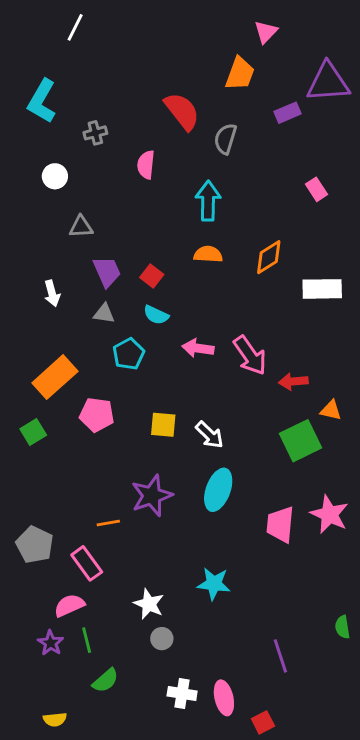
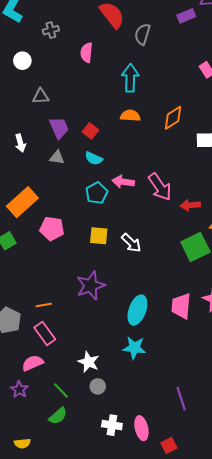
cyan pentagon: (129, 354) -> (97, 193), moved
cyan ellipse: (218, 490) -> (137, 310), moved
orange line: (108, 523) -> (44, 305), moved
green line: (87, 640) -> (61, 390), moved, turned -30

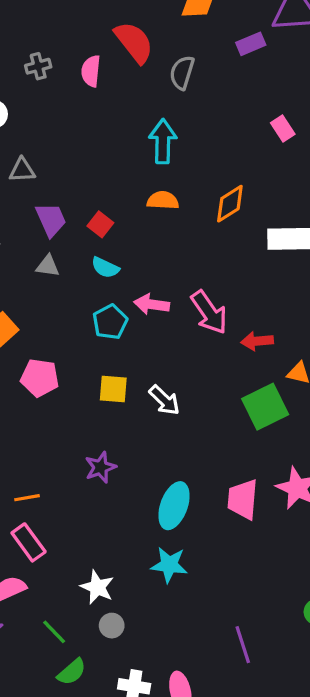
pink semicircle: (87, 53) -> (91, 71), moved
purple star: (91, 286) -> (100, 467), size x0.7
green semicircle: (58, 416) -> (72, 672), moved

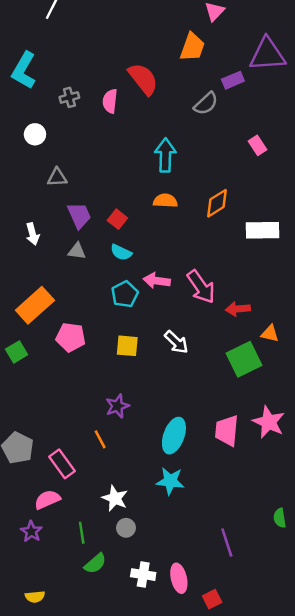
gray semicircle: (182, 73) -> (206, 104), moved, turned -150
white arrow: (164, 400) -> (176, 342), moved
orange line: (27, 498) -> (100, 439), moved, turned 72
green line: (54, 632) -> (82, 533), turned 35

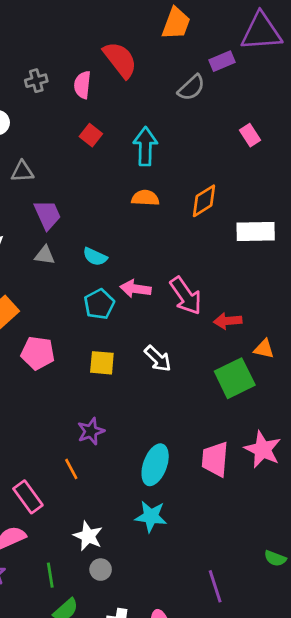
red square: (117, 219) -> (91, 135), moved
green semicircle: (280, 518) -> (275, 558), turned -60

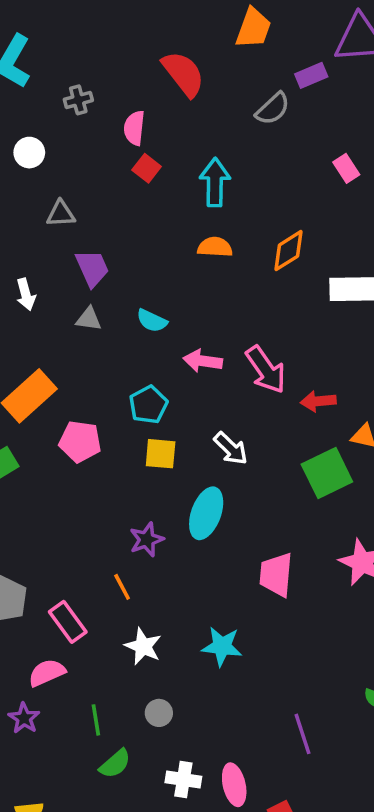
pink semicircle: (82, 85) -> (134, 128), moved
cyan pentagon: (99, 304) -> (148, 405), moved
pink trapezoid: (215, 459) -> (276, 575), moved
cyan ellipse: (155, 465) -> (206, 513), moved
white star: (88, 536) -> (143, 646), moved

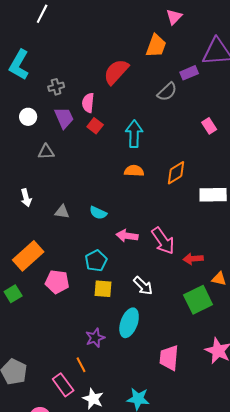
red semicircle: (183, 74) -> (116, 72), turned -100
purple trapezoid: (92, 268) -> (64, 118), moved
pink rectangle: (68, 622) -> (63, 385), moved

